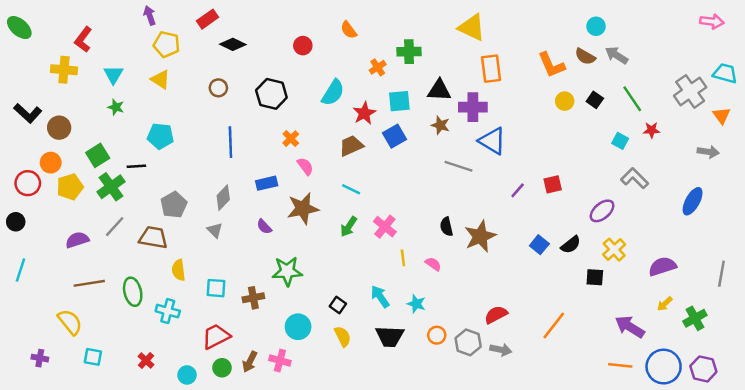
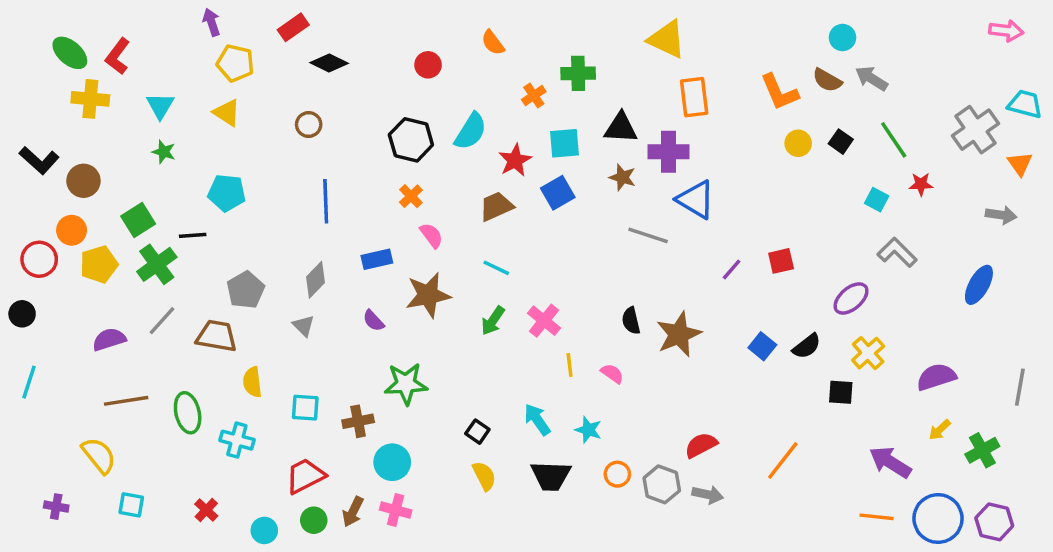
green ellipse: (19, 28) -> (70, 53), moved
black hexagon: (271, 94) -> (411, 140), moved
cyan circle: (298, 327) -> (392, 462), moved

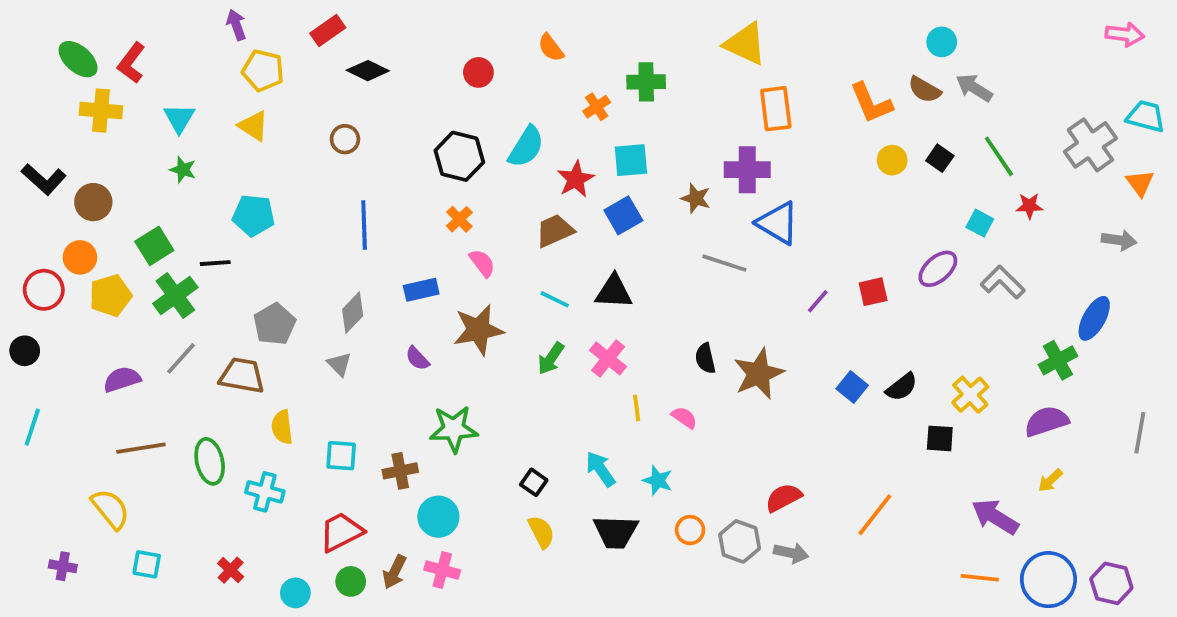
black triangle: (621, 128) -> (614, 292), moved
purple ellipse: (851, 298) -> (938, 269), moved
green cross: (982, 450) -> (1058, 360), moved

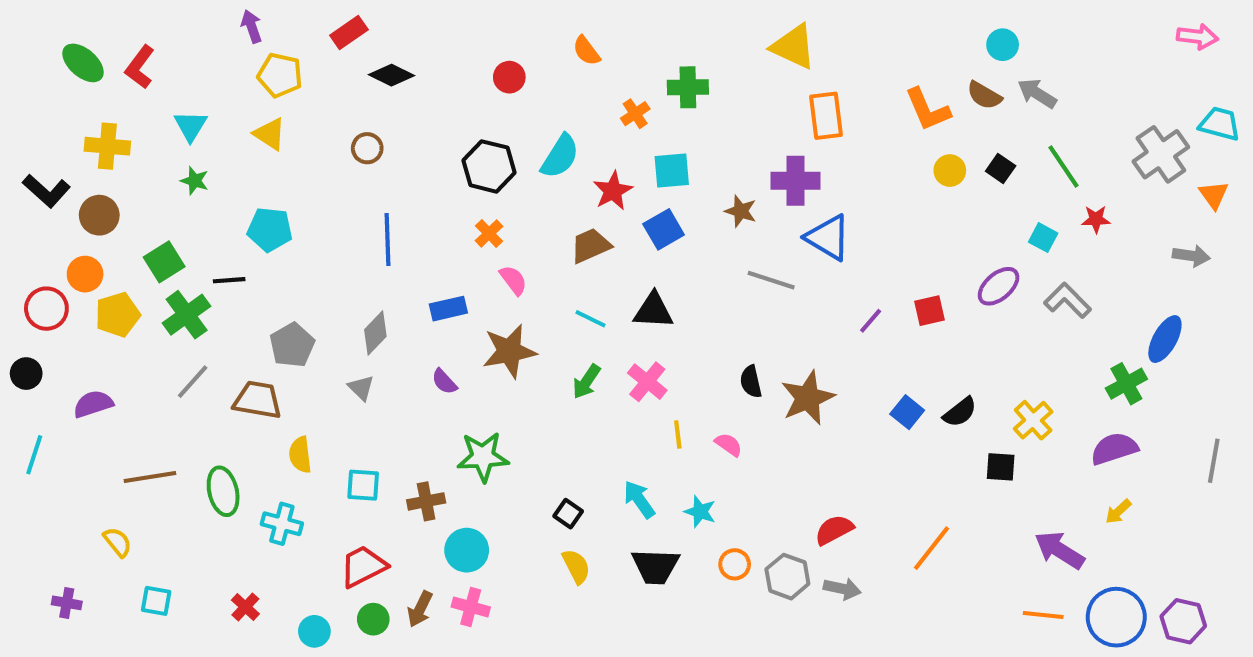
yellow cross: (101, 111) -> (107, 146), moved
purple semicircle: (122, 379) -> (93, 404), moved
yellow semicircle: (110, 509) -> (117, 542), size x0.7

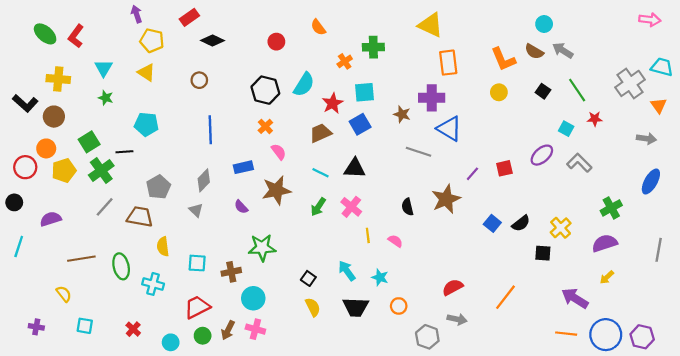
yellow circle: (950, 171) -> (499, 92), moved
blue ellipse: (1165, 339) -> (651, 182), moved
brown star: (808, 398) -> (446, 199), moved
gray hexagon: (787, 577) -> (427, 337), moved

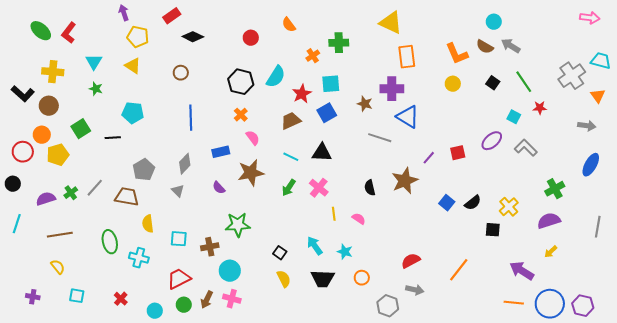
green cross: (101, 170) -> (71, 193), moved, size x0.6
brown line: (81, 259) -> (60, 235), moved

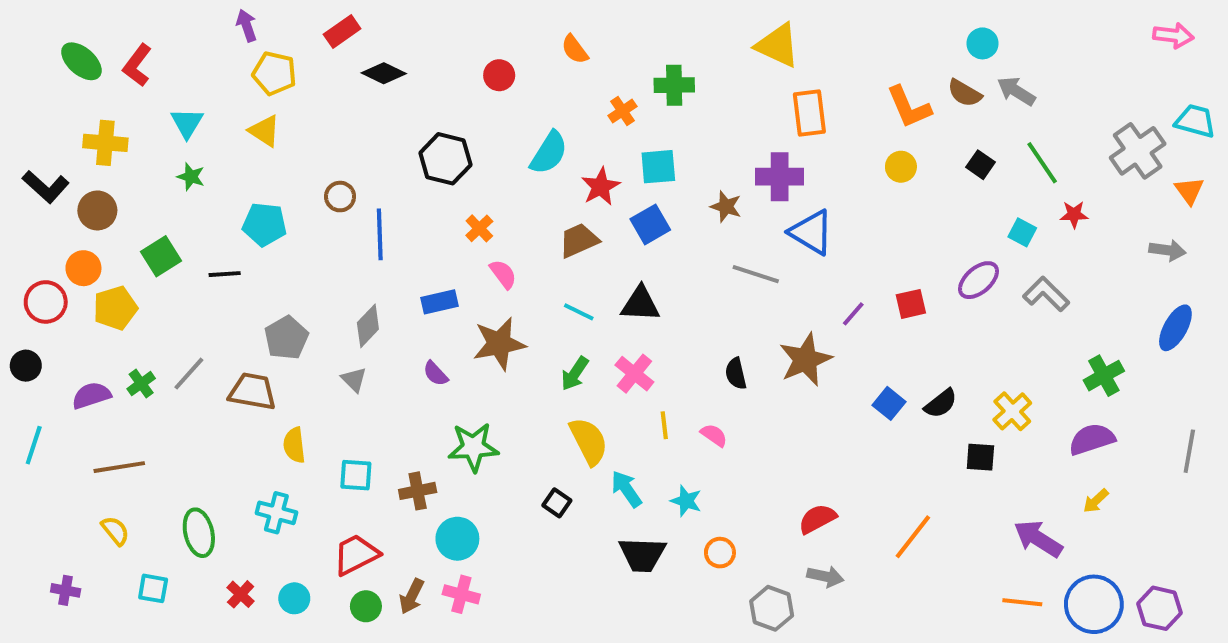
brown circle: (181, 73) -> (340, 197), moved
black hexagon: (241, 82) -> (445, 159), moved
green ellipse: (110, 242) -> (199, 533), moved
yellow semicircle: (284, 279) -> (589, 441), moved, size x1.4
cyan circle: (155, 311) -> (294, 598), moved

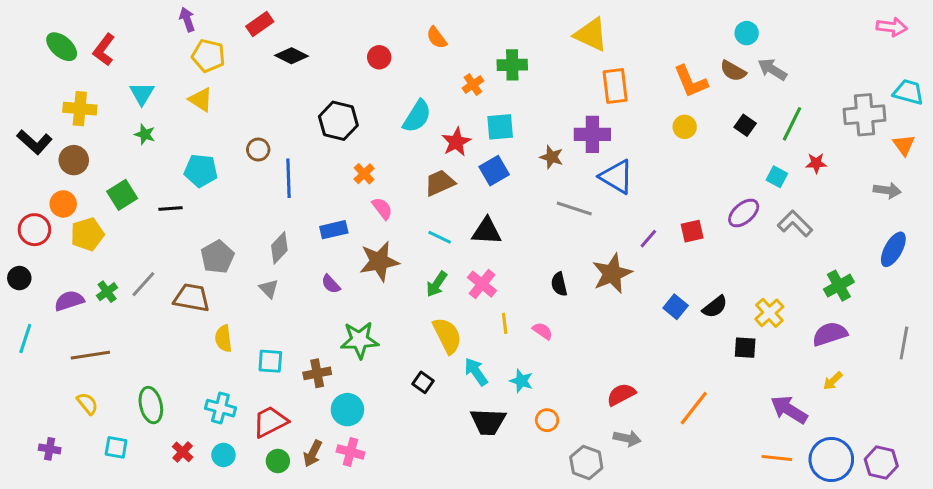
gray cross: (1138, 151) -> (865, 115), turned 30
green line: (1042, 163) -> (792, 124), turned 60
cyan cross: (276, 513) -> (220, 408), moved

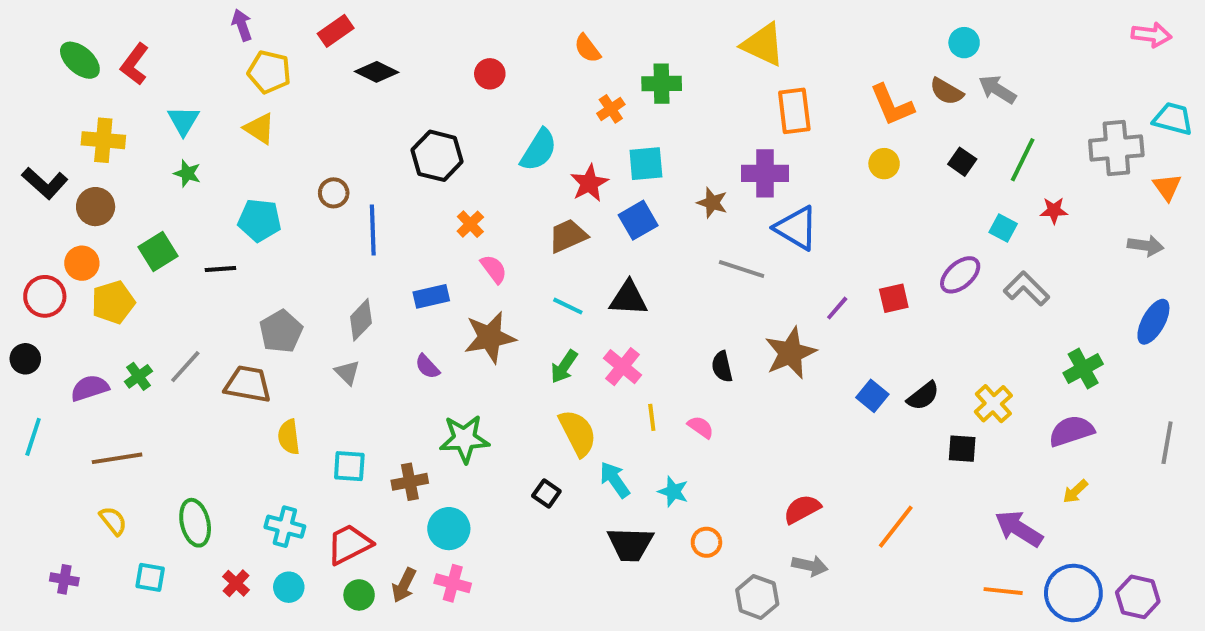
orange semicircle: (437, 38) -> (587, 48), moved

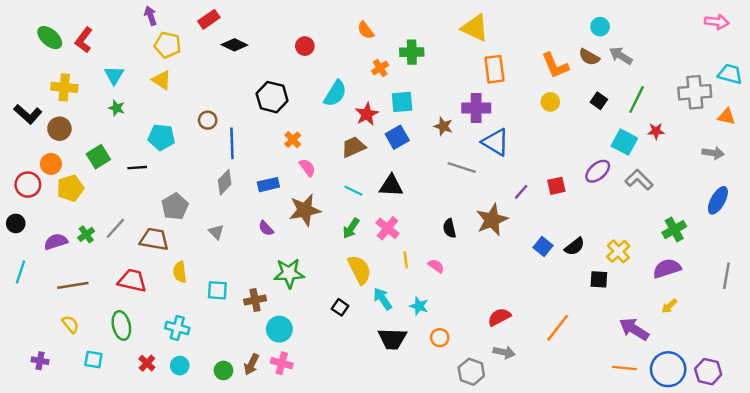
orange triangle: (1167, 187) -> (726, 117), turned -42
cyan square: (1003, 228) -> (624, 142), size x1.5
gray diamond: (361, 320) -> (225, 182), moved
red trapezoid: (349, 544) -> (132, 281), moved, turned 40

